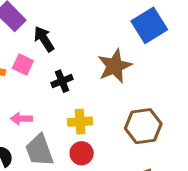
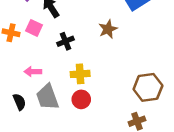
brown star: (115, 66) -> (108, 29), size x0.7
brown hexagon: (143, 126) -> (148, 87), moved

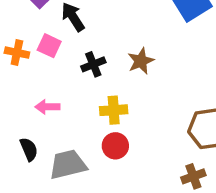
brown star: (108, 29) -> (141, 61), moved
gray trapezoid: (47, 97) -> (68, 164), moved, turned 96

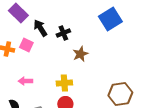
black cross: (93, 64) -> (63, 33), moved

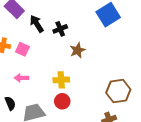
pink square: (26, 45) -> (22, 49), moved

